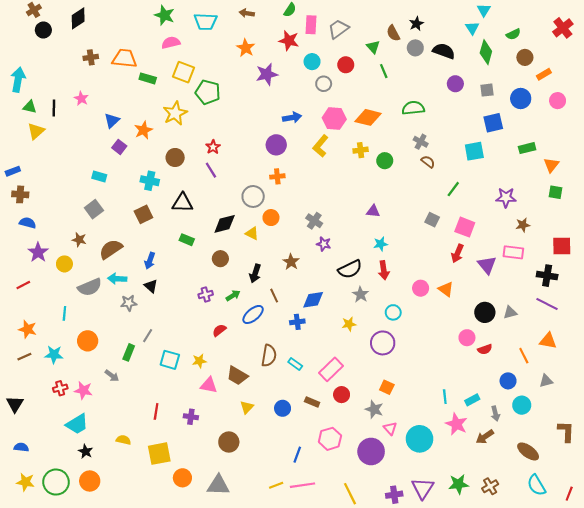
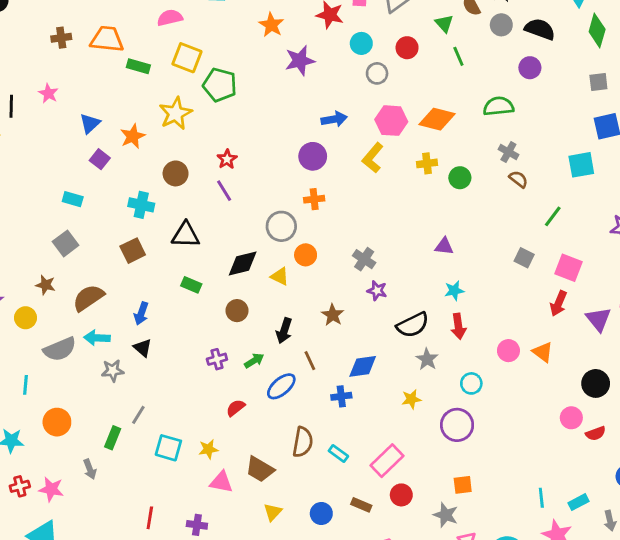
purple circle: (455, 84) -> (530, 68), moved
gray arrow: (112, 376) -> (90, 469), turned 32
orange square: (387, 387) -> (463, 485), turned -32

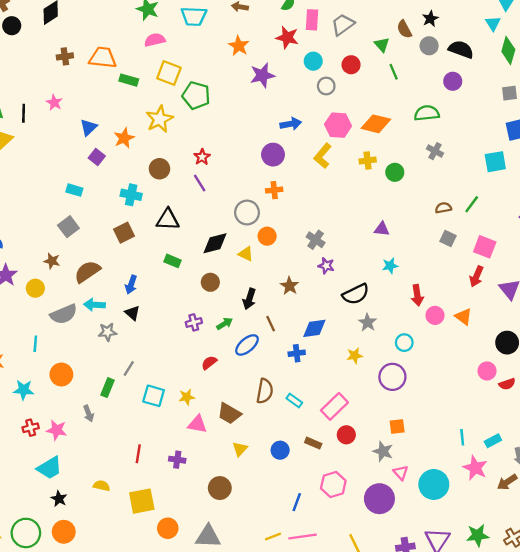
brown semicircle: (518, 179) -> (443, 208), moved, turned -49
red arrow: (458, 326) -> (417, 295), moved

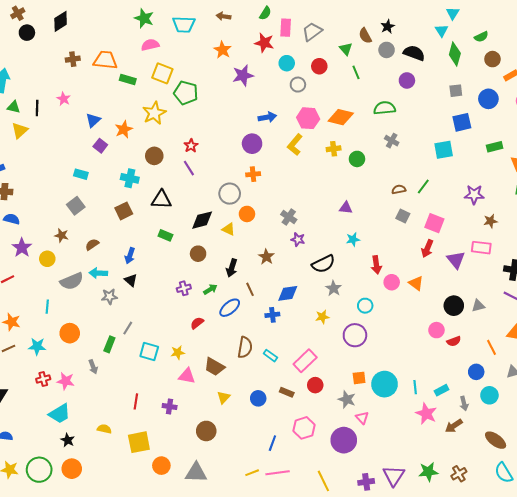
brown semicircle: (87, 272) -> (92, 245), size x0.6
cyan circle: (434, 484) -> (385, 384), moved

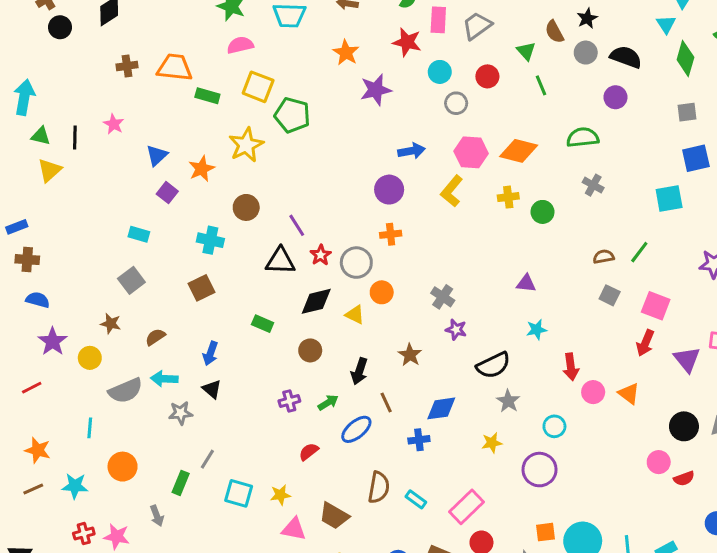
red star: (191, 146) -> (321, 255), moved
black triangle: (161, 200) -> (280, 261), moved

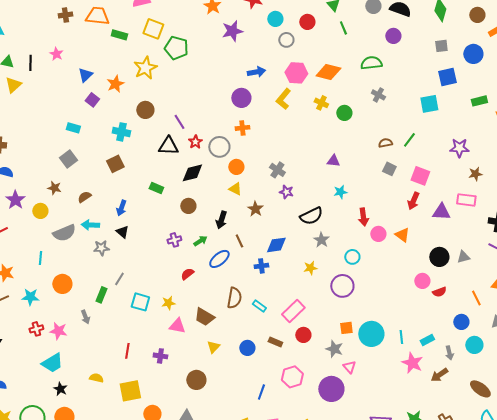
yellow cross: (508, 197) -> (321, 103), turned 32
yellow triangle: (355, 315) -> (235, 189), moved
purple triangle: (687, 359) -> (441, 212), turned -48

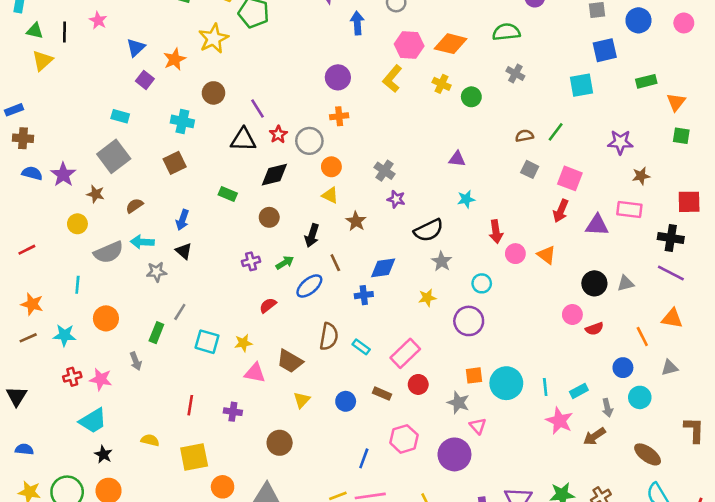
blue arrow: (256, 72) -> (357, 23), moved, turned -84
gray square: (68, 159) -> (114, 156), size x1.4
purple star: (15, 200) -> (63, 175), moved

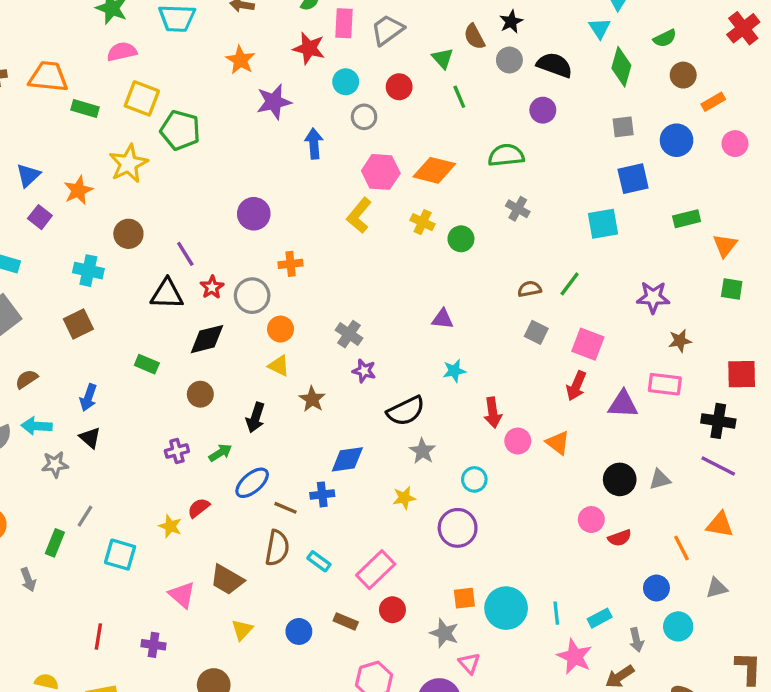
purple circle: (338, 77) -> (254, 214), moved
brown line: (335, 263) -> (286, 508), moved, turned -42
yellow star: (243, 343) -> (170, 526), moved, turned 30
pink triangle: (255, 373) -> (182, 595), turned 30

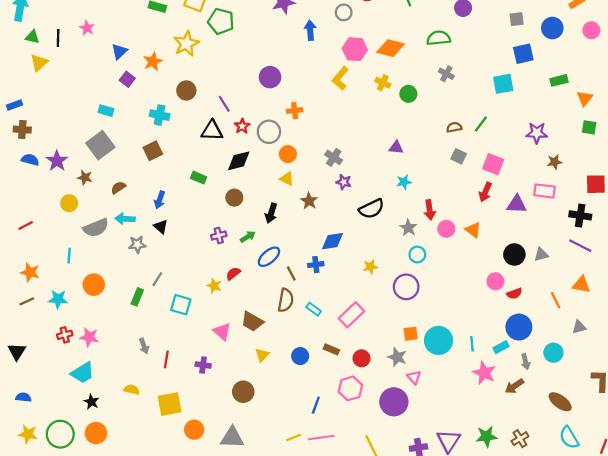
gray star: (423, 451) -> (408, 228), moved
brown line: (286, 508) -> (291, 273), turned 40
gray arrow: (28, 580) -> (144, 346), moved
blue circle: (656, 588) -> (519, 327), moved, size x1.5
red circle: (392, 610) -> (362, 358), moved

